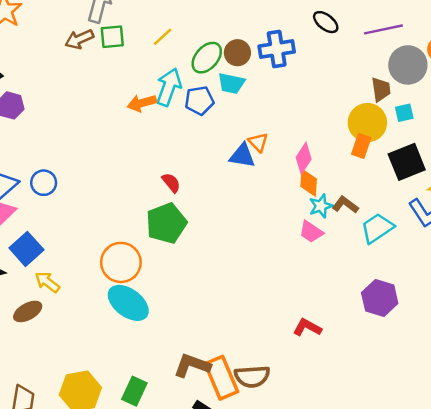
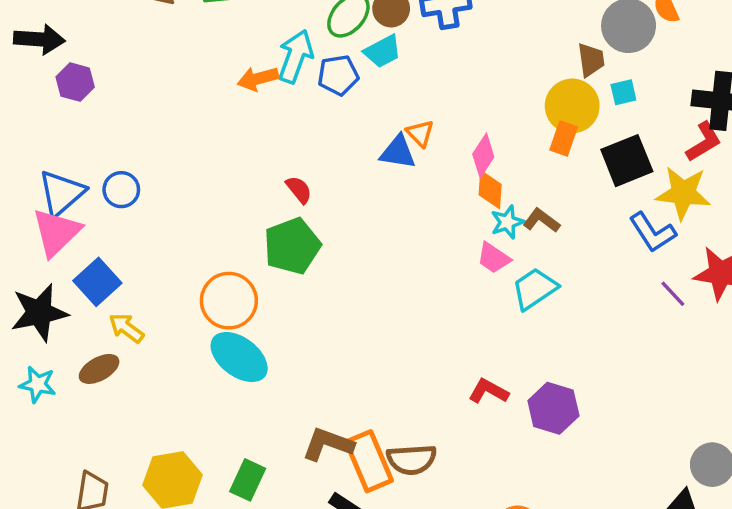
cyan trapezoid: (231, 83) -> (383, 51), turned -40
cyan trapezoid: (377, 228) -> (535, 289), moved
purple hexagon: (380, 298) -> (553, 408), moved

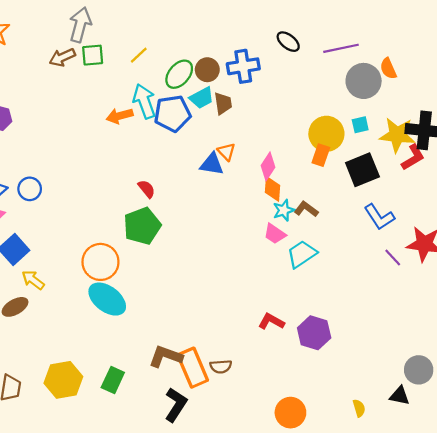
cyan arrow: (295, 56) -> (144, 101), turned -40
brown trapezoid: (591, 60) -> (223, 103), moved
blue pentagon: (338, 75) -> (172, 114), size x1.4
yellow star: (683, 193) -> (397, 135), moved
brown semicircle: (412, 459) -> (221, 366), size x0.7

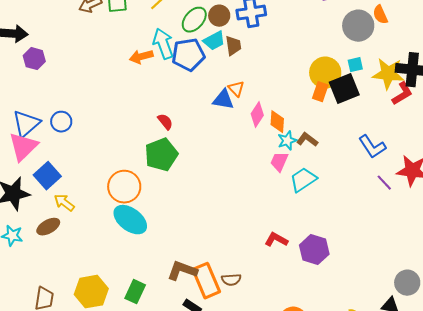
pink diamond: (268, 166) -> (257, 115), moved
black square: (362, 170) -> (344, 89), moved
pink trapezoid: (275, 234) -> (279, 162), turned 80

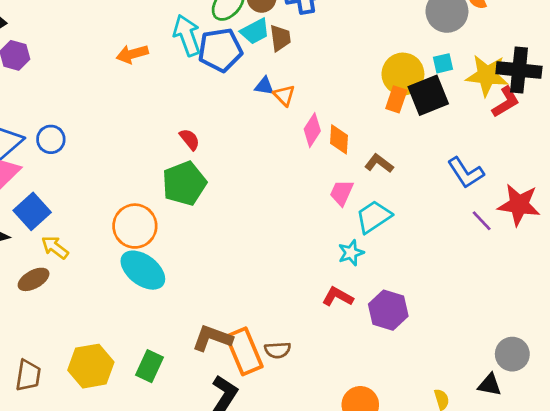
orange arrow: (141, 57) -> (132, 54), moved
blue triangle: (223, 100) -> (264, 86), moved, size x0.7
cyan star: (287, 141) -> (351, 253), moved

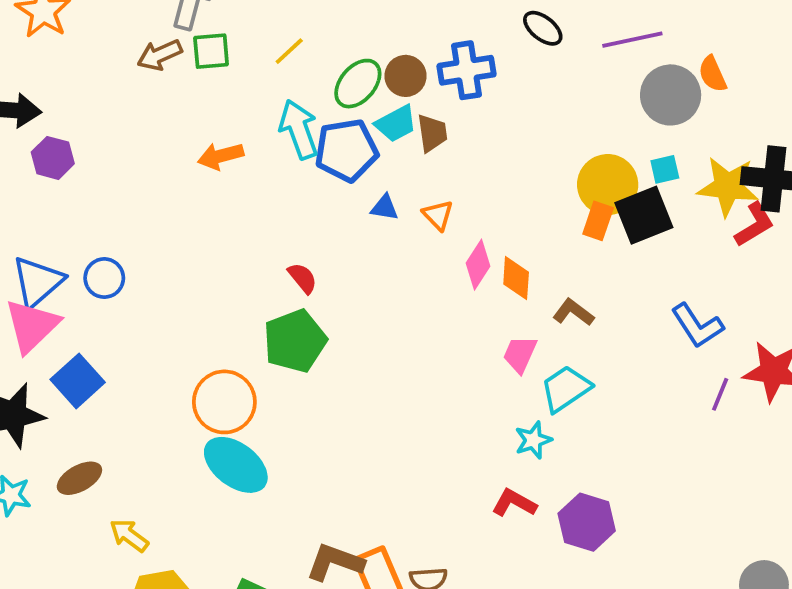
blue triangle: (264, 86) -> (385, 207), moved
purple line: (482, 221) -> (720, 394), turned 65
yellow arrow: (55, 247) -> (129, 535), moved

